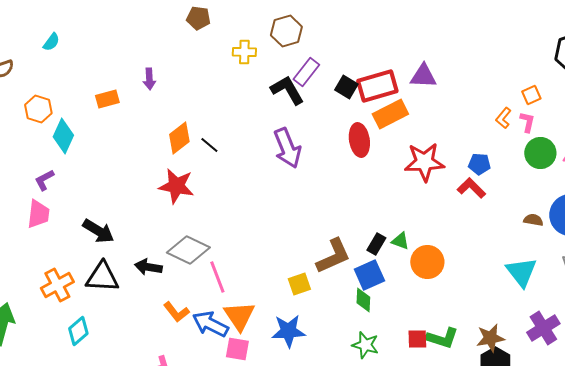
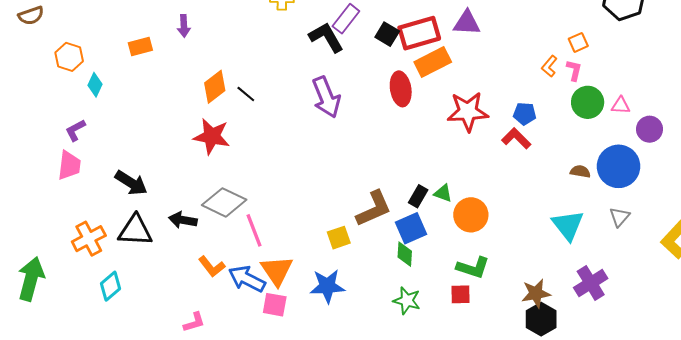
cyan diamond: (63, 136) -> (95, 85), size x0.7
green L-shape: (442, 338) -> (473, 268), moved

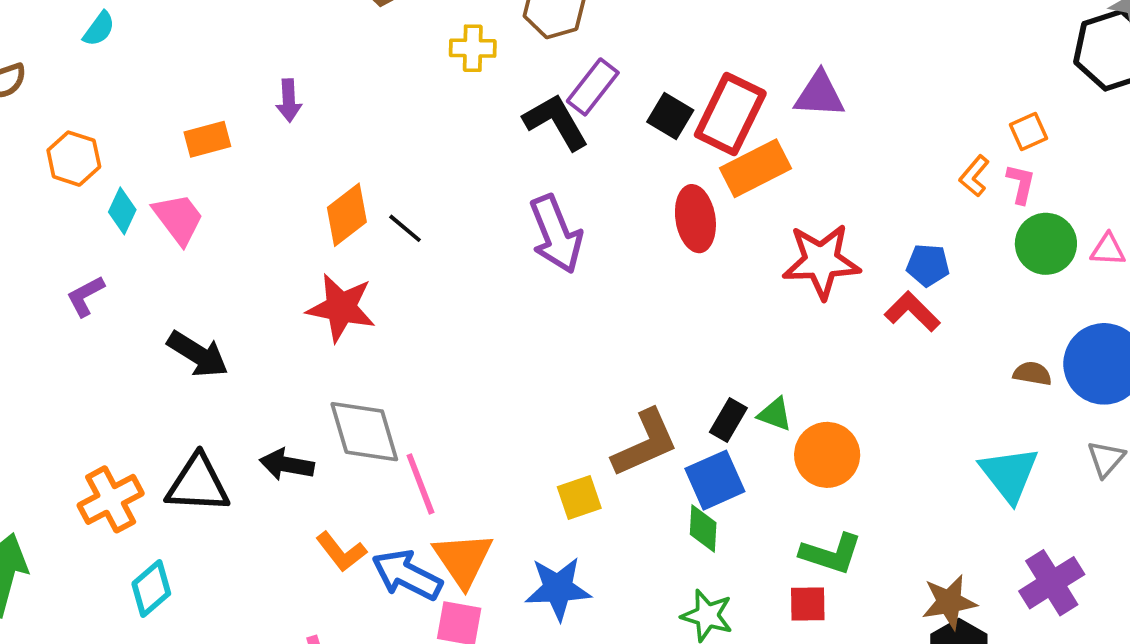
red rectangle: (419, 33) -> (730, 114), turned -48
pink trapezoid: (69, 165) -> (178, 219), moved, turned -44
black arrow: (131, 183) -> (198, 354), moved
gray diamond: (224, 202) -> (364, 432), turned 48

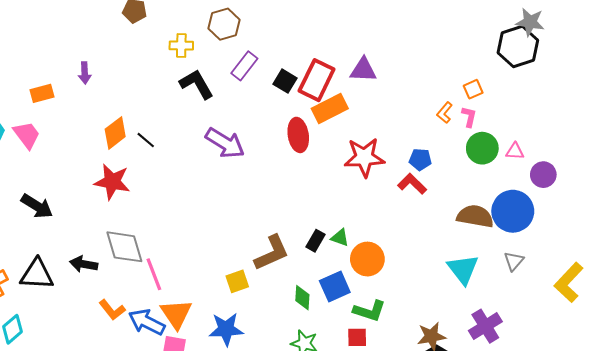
black L-shape: (556, 122) -> (197, 84), moved
purple arrow: (556, 234) -> (225, 143), turned -36
brown semicircle: (1032, 374) -> (475, 216), size x1.8
blue square: (715, 480) -> (335, 286), moved

